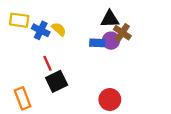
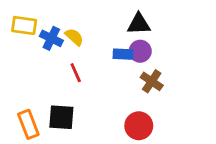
brown cross: (122, 33) -> (152, 81), moved
red line: (47, 63) -> (76, 73), moved
black square: (57, 81) -> (61, 117), moved, turned 30

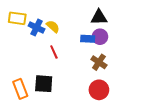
brown cross: (152, 81) -> (99, 62), moved

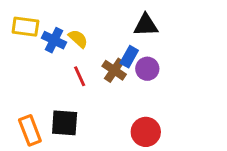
purple circle: (100, 37) -> (147, 69), moved
blue rectangle: (88, 39) -> (129, 57), turned -64
brown cross: (99, 62) -> (114, 70), moved

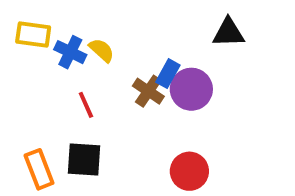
black triangle: (146, 25) -> (228, 33), moved
purple circle: (147, 69) -> (191, 89), size x1.4
red line: (80, 76) -> (86, 105), moved

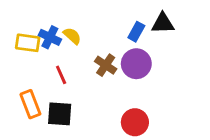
yellow rectangle: (33, 35) -> (28, 43), moved
blue rectangle: (168, 74) -> (136, 32), moved
orange rectangle: (39, 169) -> (30, 104), moved

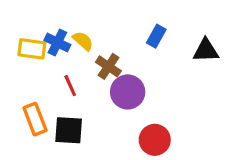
black triangle: (163, 23) -> (206, 50), moved
purple circle: (136, 64) -> (128, 92), moved
brown cross: (106, 65) -> (108, 66), moved

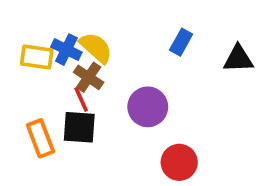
yellow semicircle: (83, 41) -> (96, 48), size x1.4
brown cross: (108, 66) -> (89, 77), moved
black square: (69, 130) -> (79, 127), moved

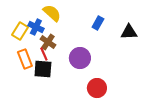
yellow semicircle: (96, 48) -> (52, 13), moved
yellow rectangle: (37, 57) -> (20, 31), turned -66
orange rectangle: (40, 138) -> (25, 59), moved

